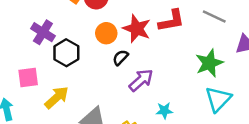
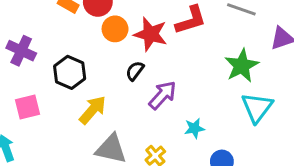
purple cross: (43, 32) -> (21, 51), moved
orange circle: (106, 33) -> (115, 29), moved
yellow arrow: (57, 97) -> (93, 110), moved

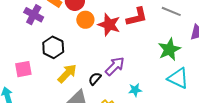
purple cross: (21, 51) -> (34, 15), moved
black semicircle: (135, 71) -> (95, 79), moved
cyan triangle: (257, 107) -> (178, 78), turned -45

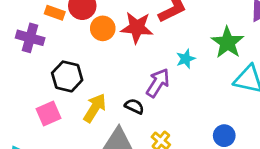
pink square: (23, 69) -> (48, 113), moved
black semicircle: (95, 79) -> (134, 106), turned 88
cyan star: (135, 90) -> (186, 59), moved

